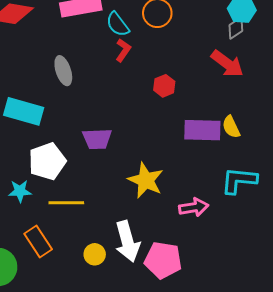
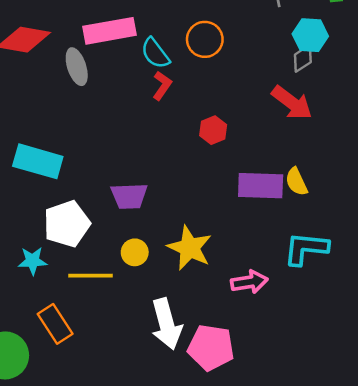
gray ellipse: (63, 71) -> (77, 67), moved
yellow circle: (95, 254) -> (135, 252), moved

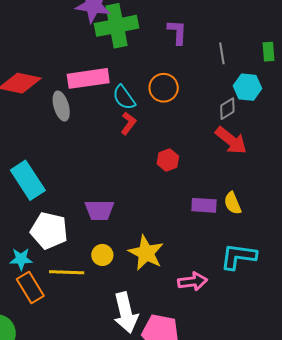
gray diamond: (303, 58) -> (227, 109), moved
cyan rectangle: (38, 161) -> (28, 180), turned 39
purple rectangle: (261, 186) -> (204, 205), size x0.7
white pentagon: (67, 224) -> (49, 231), turned 30
orange rectangle: (55, 324) -> (30, 287), moved

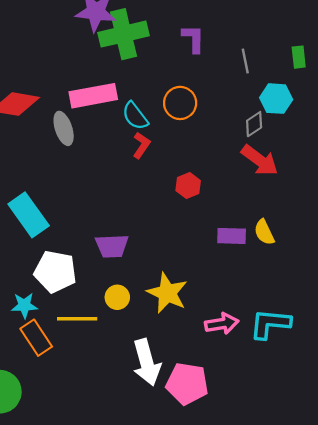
cyan L-shape: (238, 256) -> (270, 324), moved

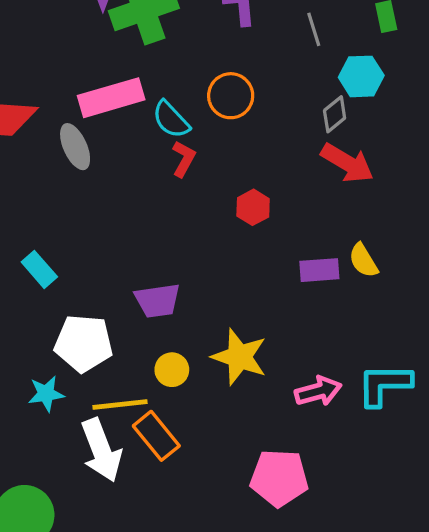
cyan rectangle: (29, 215) -> (39, 269), size x0.6
orange rectangle: (36, 338) -> (156, 436), moved
white arrow: (147, 362) -> (101, 450), moved

